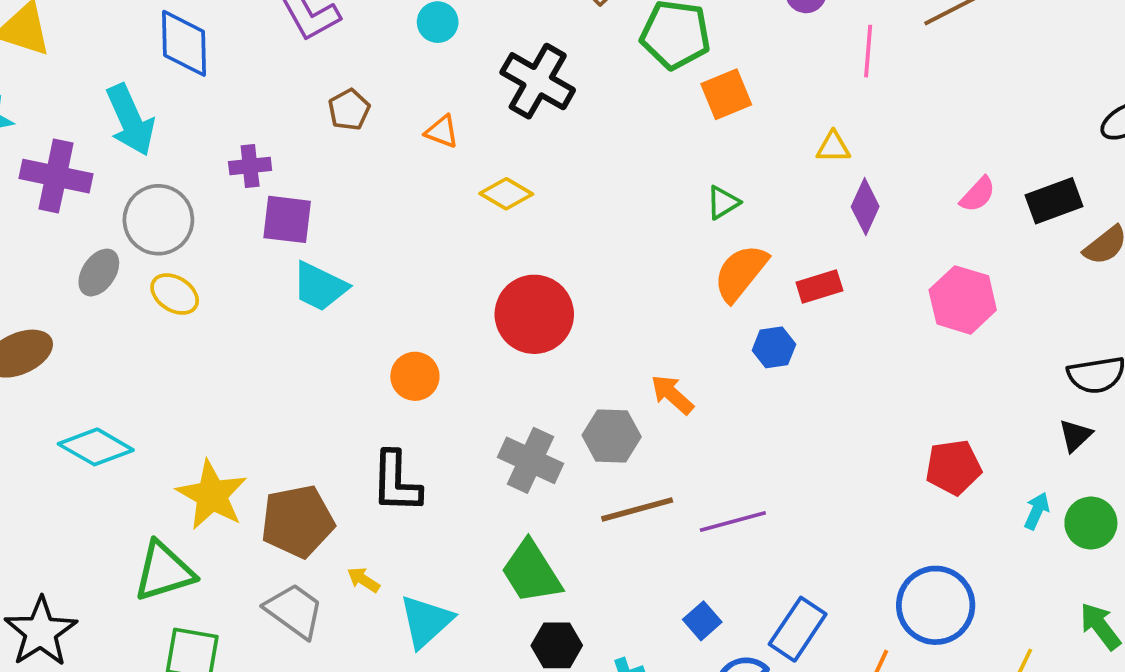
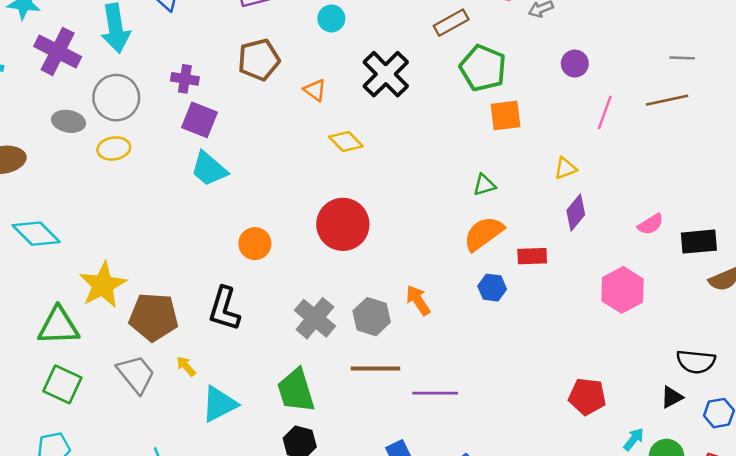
brown pentagon: (349, 110) -> (259, 60), size x1.5
yellow triangle: (833, 147) -> (565, 168), turned -35
gray ellipse: (99, 273) -> (69, 121), turned 52
yellow ellipse: (175, 294) -> (114, 148), turned -56

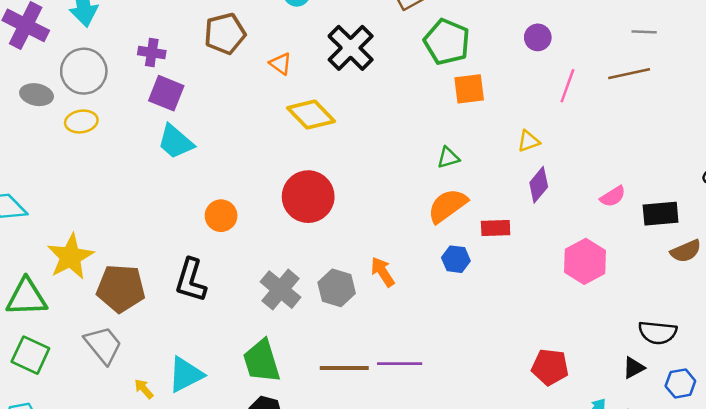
yellow diamond: (346, 142) -> (311, 115), size x1.4
yellow arrow: (186, 366) -> (144, 389), moved
brown line: (375, 369) -> (344, 368), moved

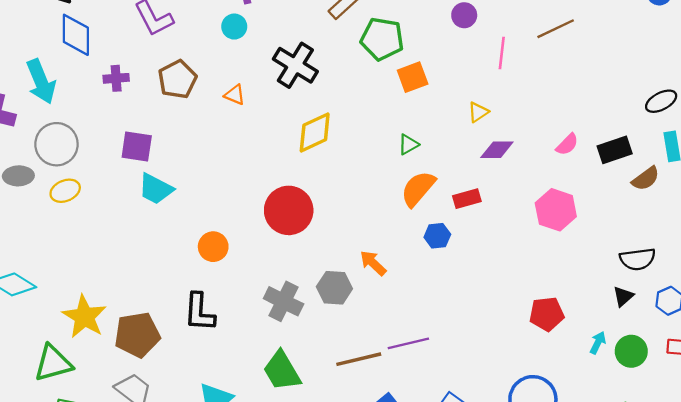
purple cross: (152, 53) -> (116, 78), moved
yellow diamond: (311, 115) -> (315, 132), moved, turned -57
purple diamond: (539, 185) -> (497, 150), turned 64

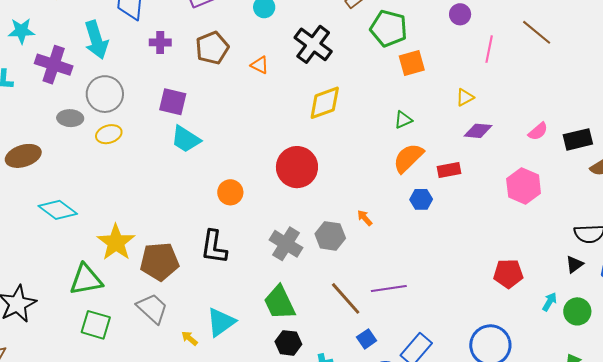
brown line: (556, 29) -> (537, 32), turned 60
orange arrow: (373, 263) -> (365, 218), size x0.7
brown line: (359, 359) -> (346, 298), turned 57

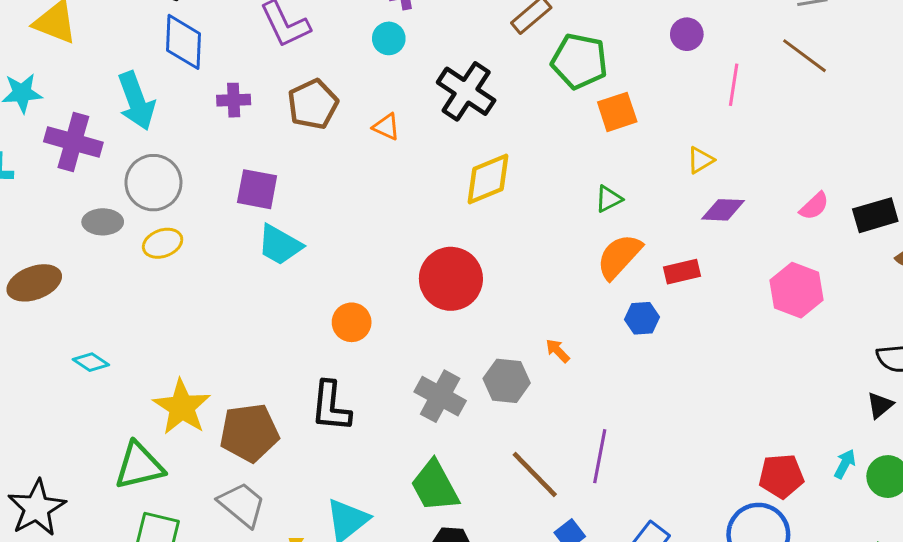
cyan diamond: (58, 210) -> (91, 362), size x0.6
red pentagon: (508, 274) -> (781, 476), moved
purple line: (389, 289) -> (600, 456), turned -68

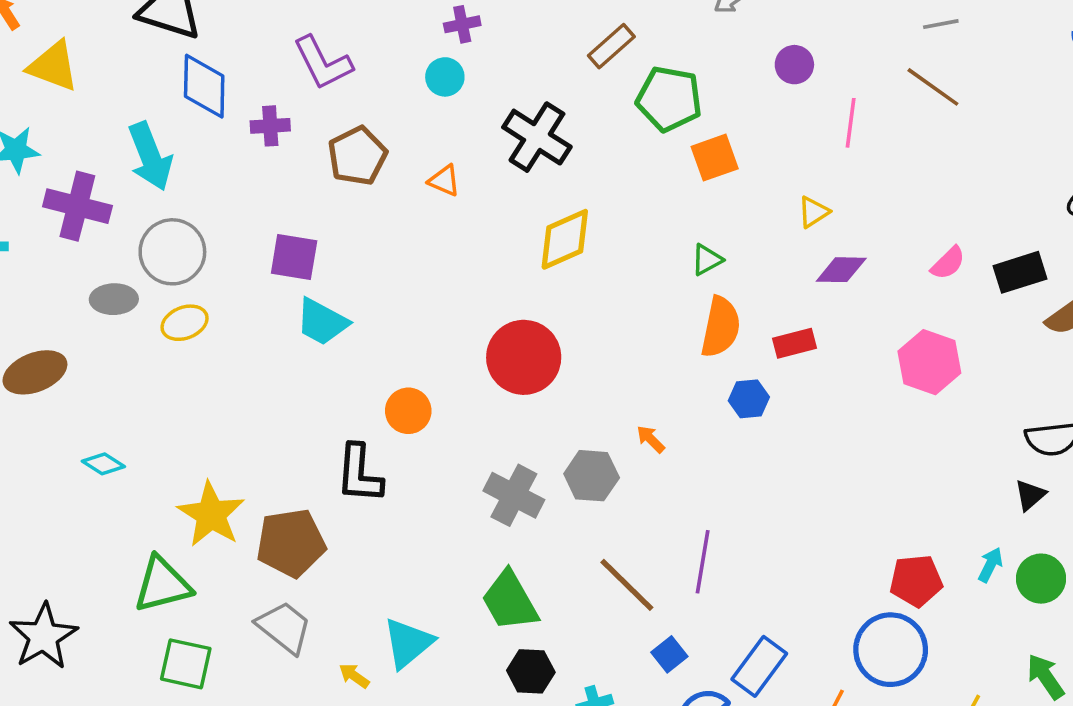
purple cross: (234, 100) -> (270, 126), moved
orange semicircle: (619, 256) -> (721, 327), turned 150
black L-shape: (331, 406) -> (359, 474), moved

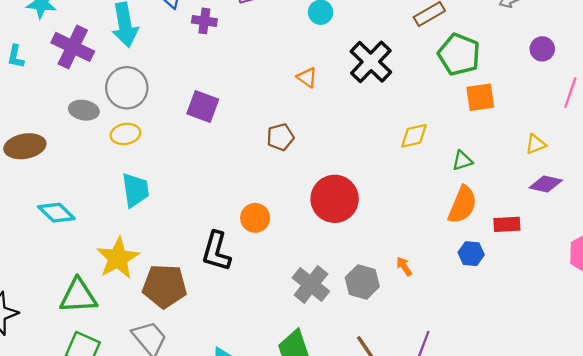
brown pentagon: (357, 156) -> (280, 137), moved, size x0.7
yellow diamond: (565, 239) -> (414, 136), moved, size x0.7
cyan trapezoid: (322, 322) -> (135, 190), moved, turned -138
cyan diamond: (103, 464) -> (56, 213), size x1.4

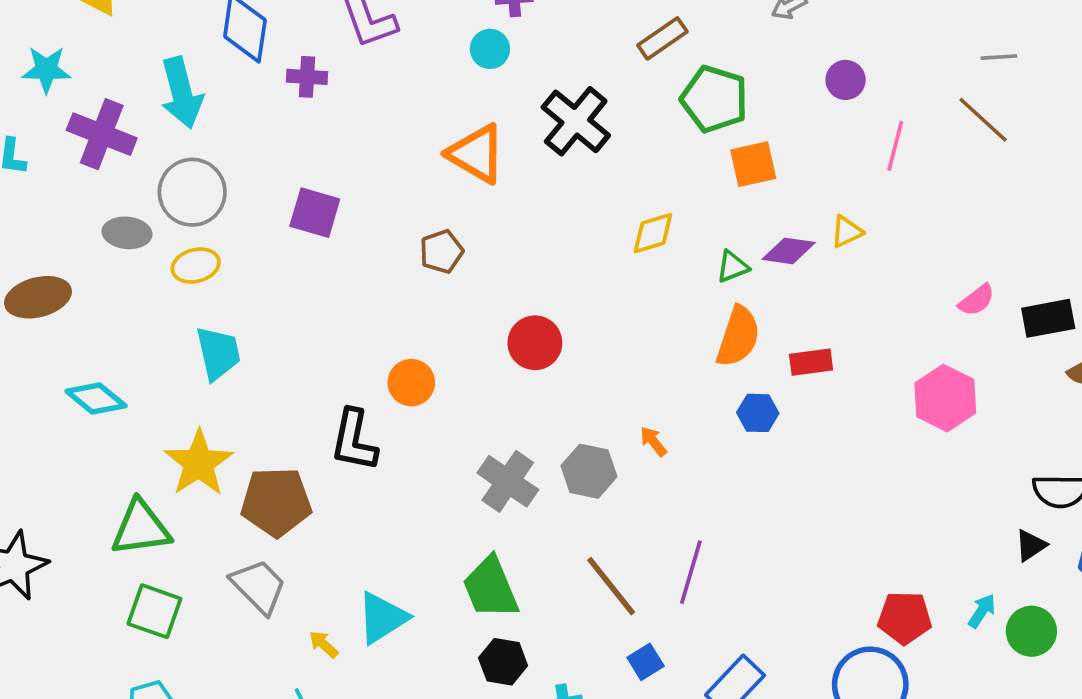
orange triangle: (307, 77) -> (476, 154), size x1.8
purple diamond: (546, 184) -> (789, 251), moved
red circle: (335, 199) -> (535, 343), size x0.7

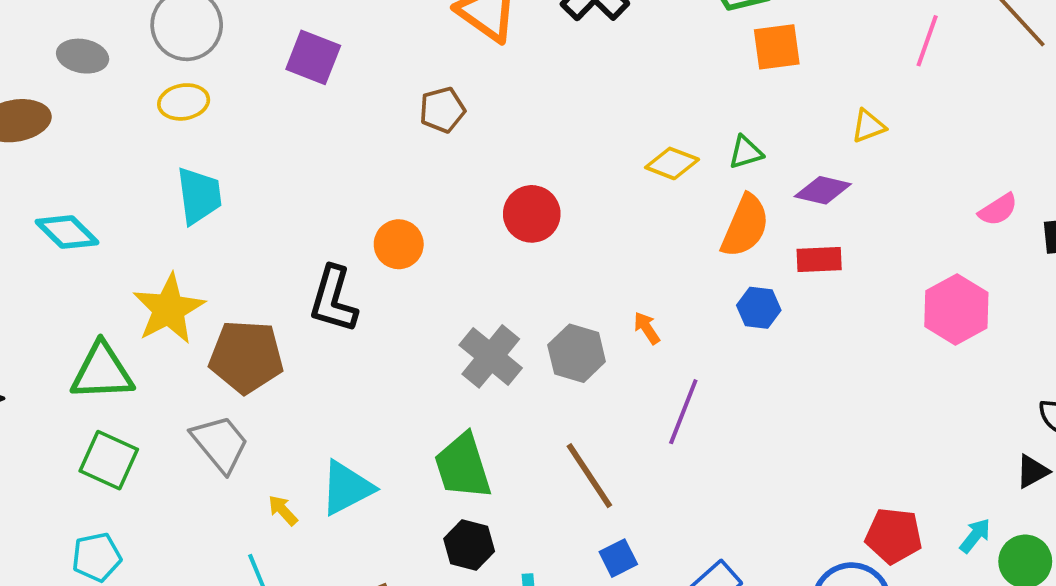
gray ellipse: (127, 233) -> (83, 56), moved
yellow diamond: (653, 233) -> (672, 163), moved, turned 33
purple diamond: (789, 251) -> (823, 190), moved
purple line: (691, 572) -> (683, 412), moved

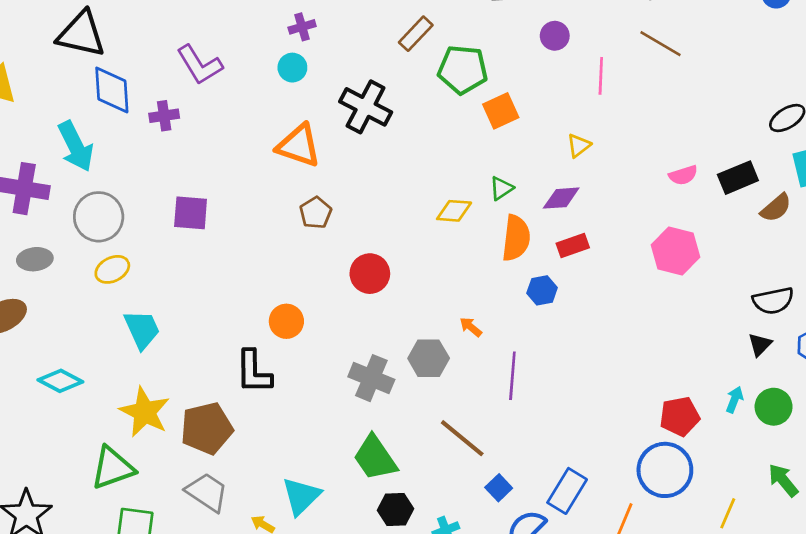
brown pentagon: (442, 110) -> (316, 213), moved
pink semicircle: (998, 210) -> (683, 175), turned 32

